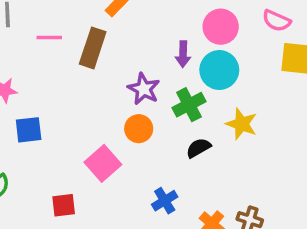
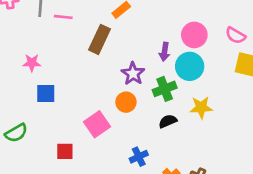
pink line: (49, 38) -> (63, 17), moved
yellow star: (242, 124) -> (201, 107), turned -30

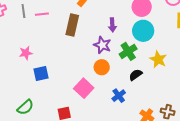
purple arrow: (165, 52) -> (112, 25), moved
yellow star: (201, 107) -> (158, 59), turned -30
blue cross: (139, 157) -> (119, 96), moved

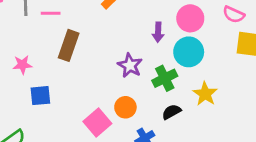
brown rectangle: (72, 25) -> (69, 45), moved
purple arrow: (112, 25) -> (158, 32), moved
orange circle: (102, 67) -> (125, 107), moved

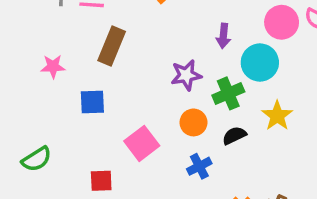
pink circle: (190, 18) -> (282, 22), moved
purple star: (130, 65) -> (186, 75), turned 30
blue square: (40, 96) -> (92, 102), moved
orange circle: (125, 107) -> (193, 122), moved

